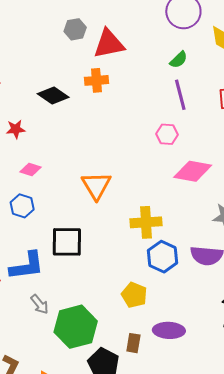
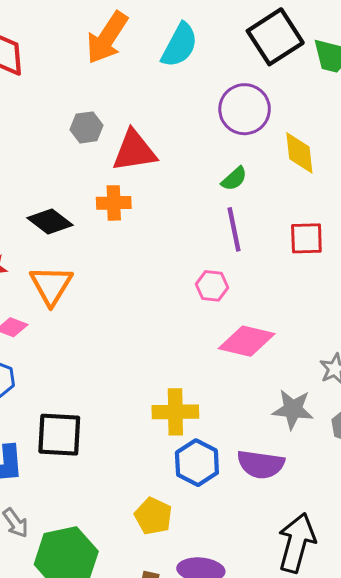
orange triangle: (96, 186) -> (51, 285), moved

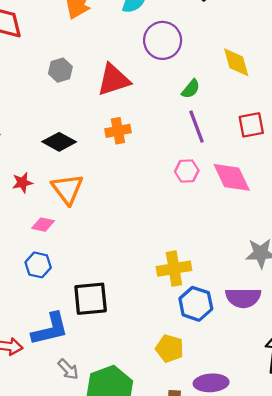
purple circle: (245, 109) -> (163, 40), moved
gray hexagon: (86, 127) -> (60, 70), moved
orange cross: (114, 203) -> (118, 131), moved
pink diamond: (247, 341) -> (232, 177), moved, turned 60

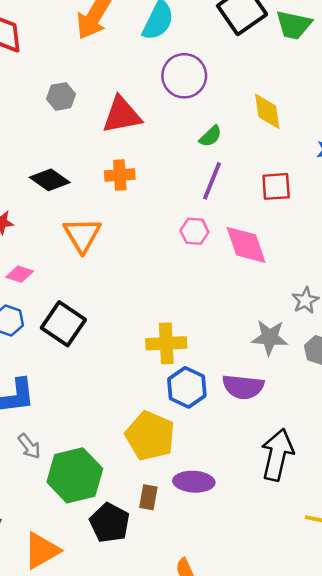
purple line: (197, 127) -> (212, 181), turned 36
orange triangle: (67, 189) -> (82, 235), moved
black square: (91, 299) -> (63, 324), moved, turned 33
yellow pentagon: (170, 348) -> (150, 436), size x1.5

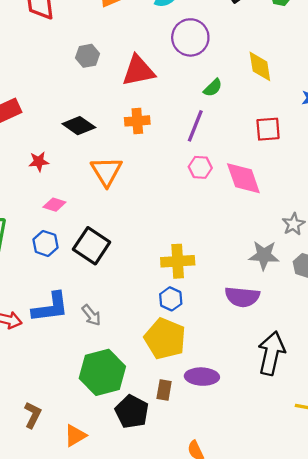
purple line: (212, 181) -> (195, 126), moved
blue hexagon: (187, 387) -> (171, 299), moved, size x0.7
gray arrow: (29, 446) -> (91, 315), moved
orange triangle: (42, 551) -> (75, 436), size x0.7

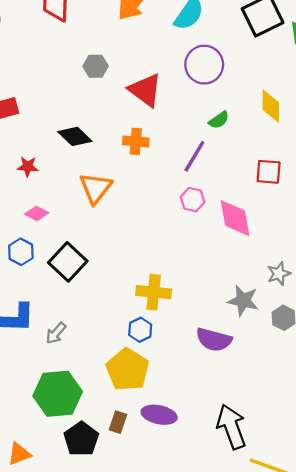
red triangle: (138, 71) -> (145, 90), turned 39
gray arrow: (91, 315) -> (56, 333), turned 70
black arrow: (271, 353) -> (231, 427), moved, turned -42

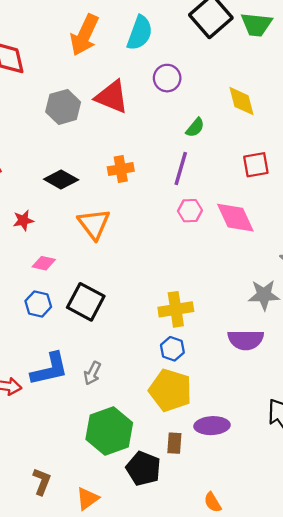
purple circle: (204, 65) -> (167, 78), size x0.7
gray hexagon: (96, 66) -> (63, 107), size x1.4
red triangle: (145, 90) -> (112, 97), moved

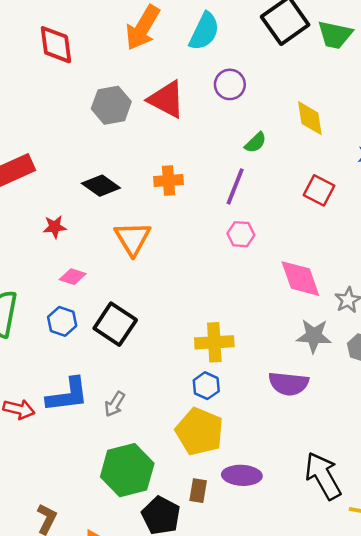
red square: (256, 165) -> (319, 190), turned 32
pink diamond: (235, 218) -> (300, 279), moved

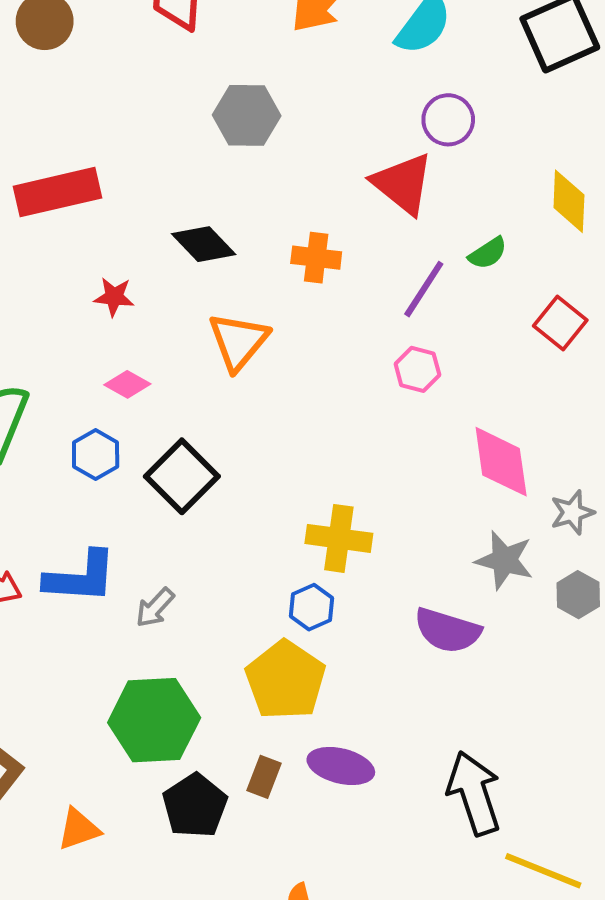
red triangle: (166, 99) -> (403, 184), moved
green semicircle: (256, 143) -> (488, 253), moved

